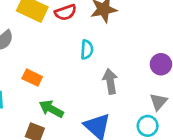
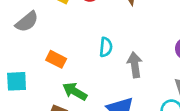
cyan semicircle: (87, 50) -> (106, 47), moved

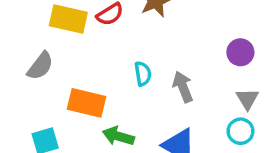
orange rectangle: (56, 59) -> (86, 103), size x1.5

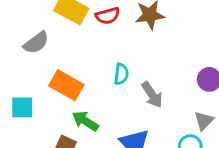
gray arrow: (183, 87) -> (152, 95), turned 152

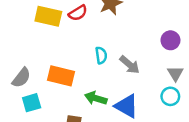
gray semicircle: (36, 43) -> (21, 78), moved
green arrow: (85, 121) -> (96, 98), moved

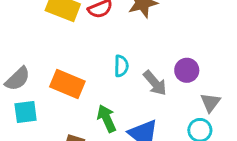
purple circle: (170, 40) -> (187, 70), moved
green arrow: (96, 98) -> (107, 118), turned 40

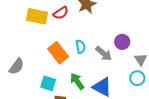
orange rectangle: (67, 84) -> (58, 53), moved, turned 40
cyan square: (26, 112) -> (48, 83), moved, turned 35

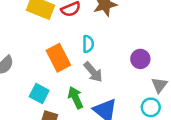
cyan semicircle: (80, 47) -> (88, 44), moved
gray arrow: (104, 53) -> (93, 72), moved

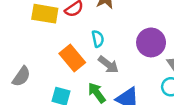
purple circle: (140, 59) -> (151, 42), size x1.5

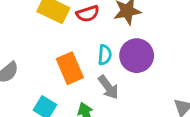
purple circle: (151, 42) -> (137, 56), moved

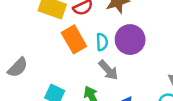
orange rectangle: (70, 68) -> (74, 39), moved

